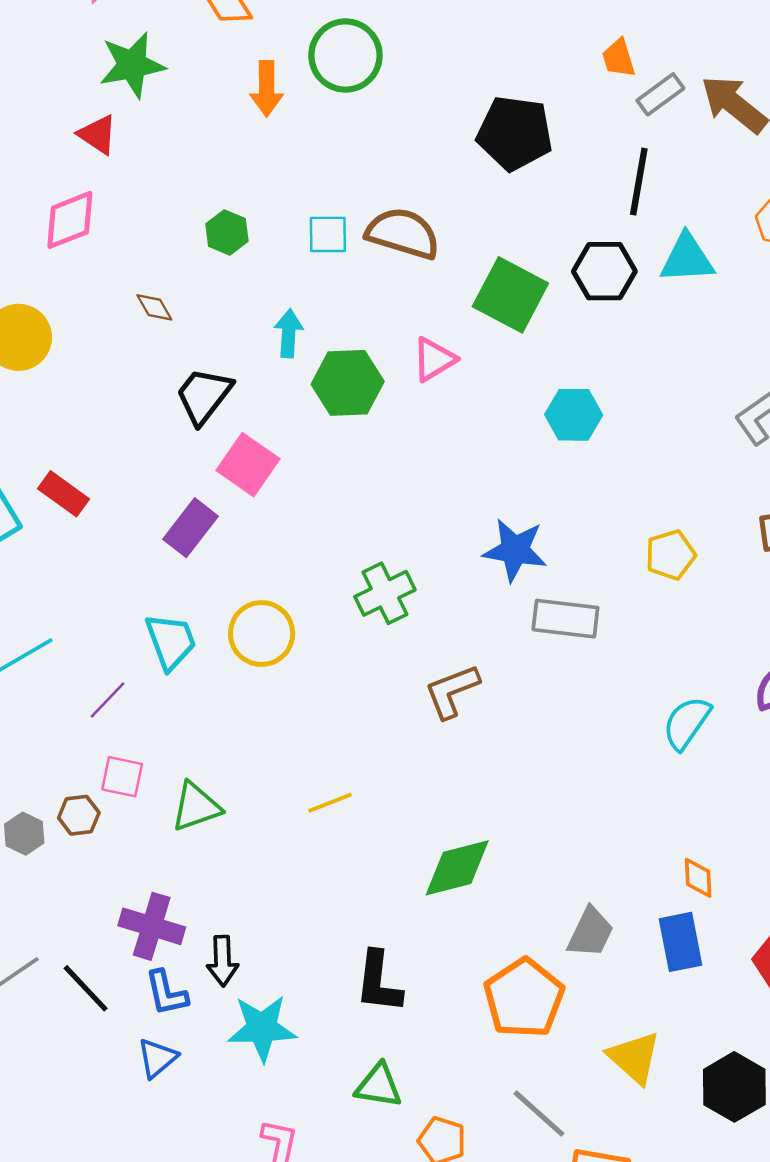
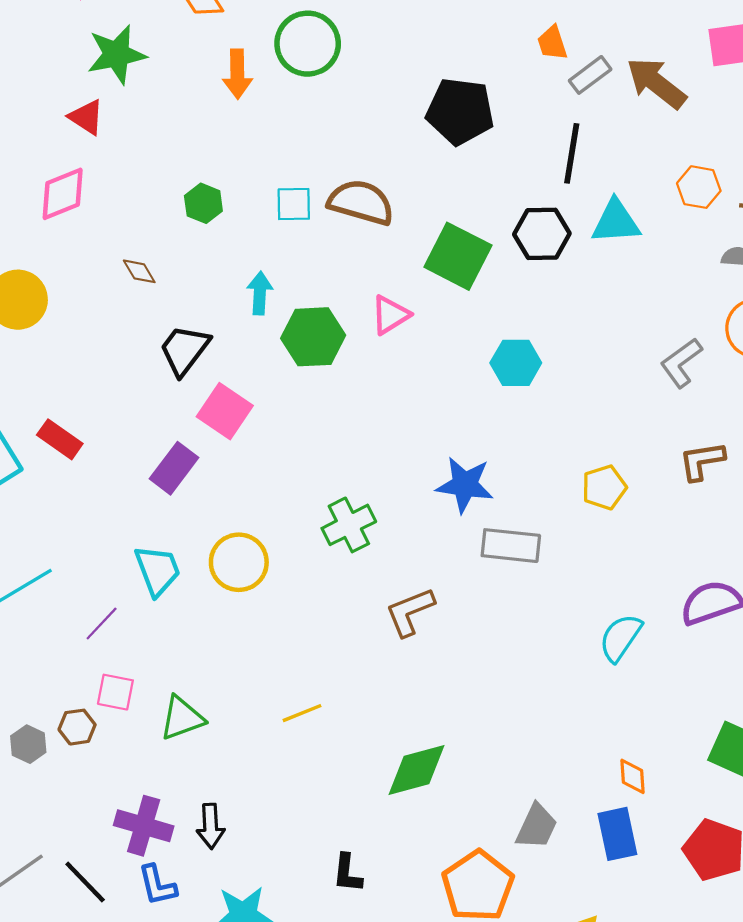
black arrow: (222, 961) -> (211, 826), moved
black L-shape: (379, 982) -> (347, 873), size x0.7

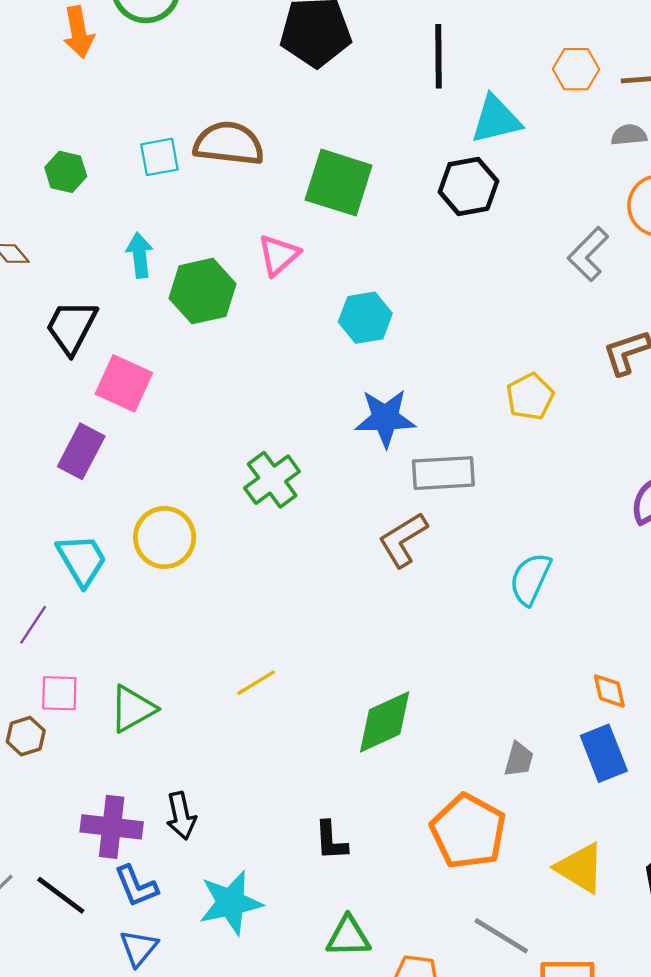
black hexagon: (542, 234) -> (468, 187), moved
cyan hexagon: (516, 363) -> (365, 318), moved
brown L-shape: (410, 612) -> (403, 540), moved
cyan semicircle: (620, 638) -> (530, 579), moved
gray trapezoid: (537, 826) -> (519, 759), size x0.7

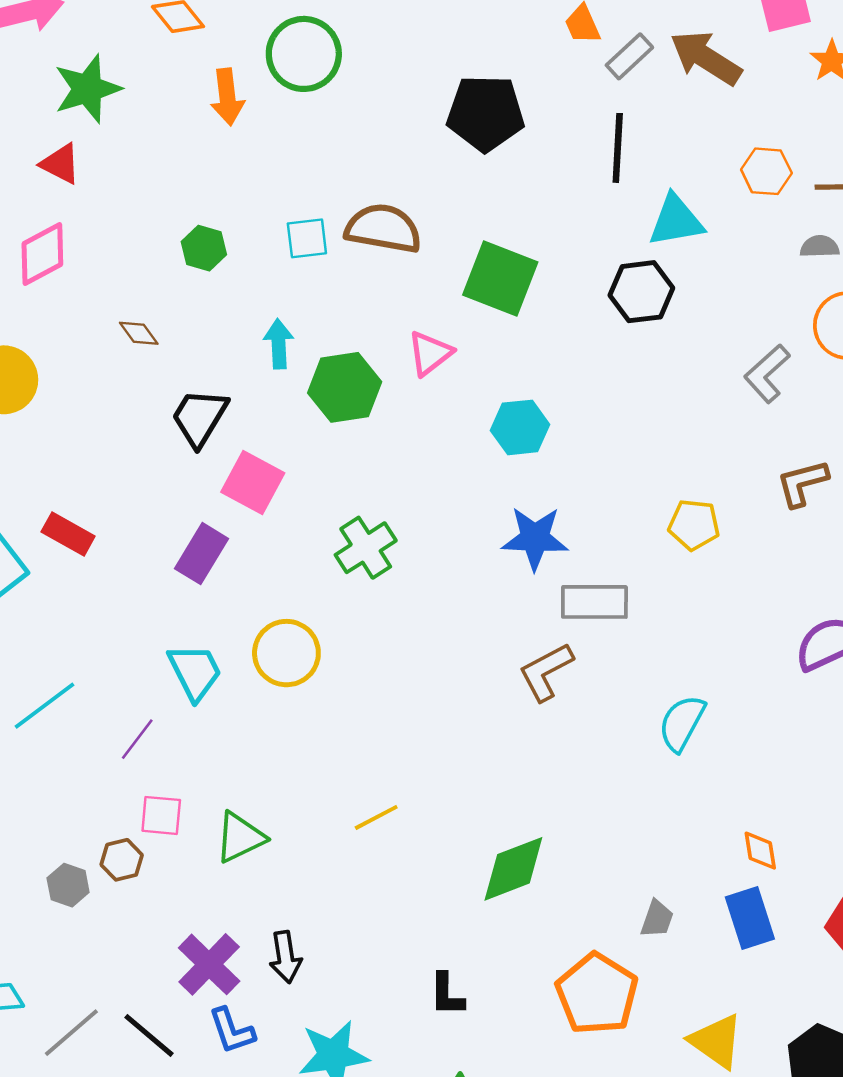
yellow pentagon: (530, 397) -> (694, 525), turned 30
green cross: (272, 480) -> (366, 548), moved
purple cross: (112, 827) -> (209, 964), turned 34

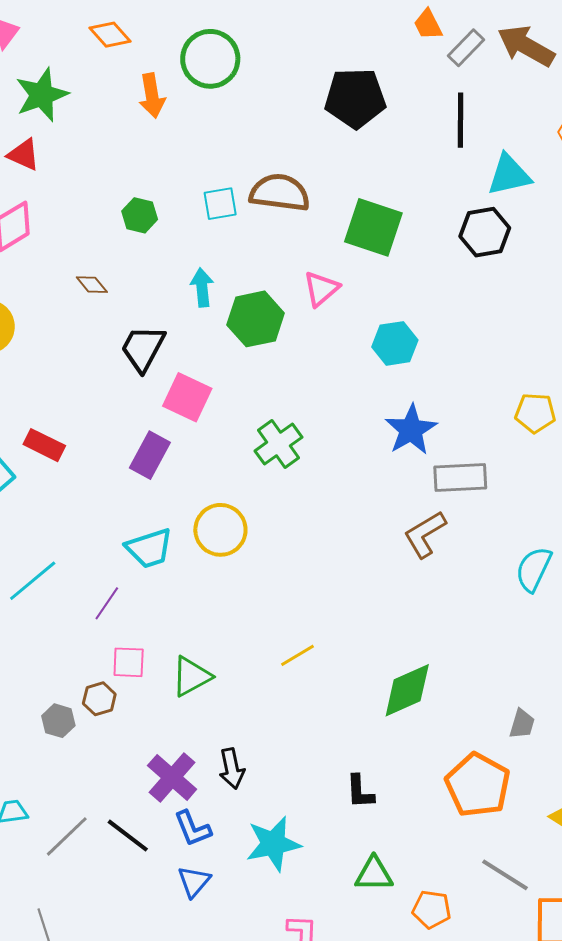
blue star: (535, 538) -> (411, 430), turned -30
cyan trapezoid: (195, 672) -> (149, 548), turned 102

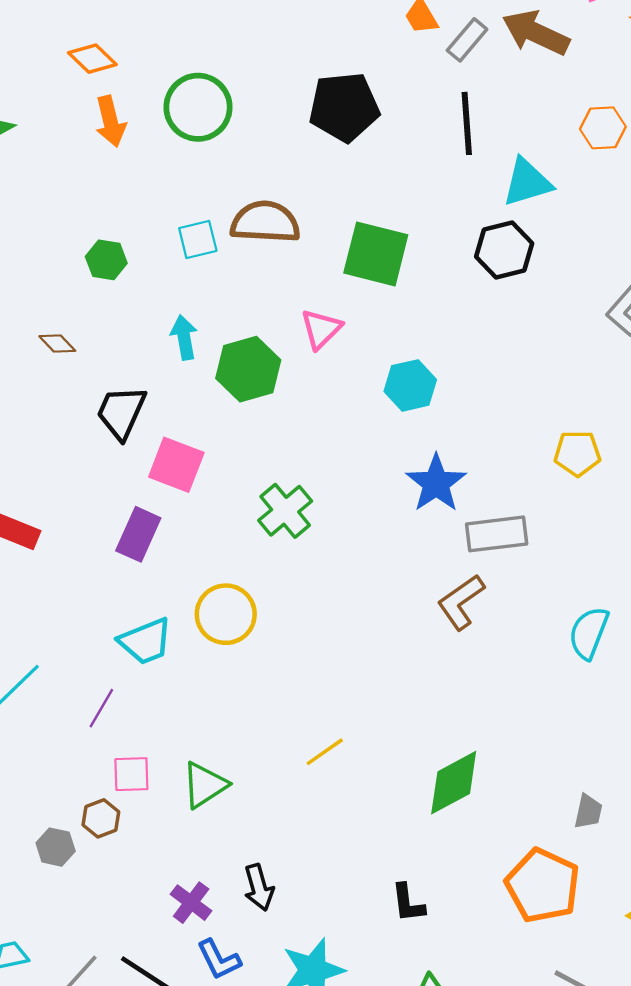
orange diamond: (110, 35) -> (92, 59), moved
green circle: (210, 59) -> (198, 107), moved
purple cross: (172, 777) -> (191, 903), size x0.7

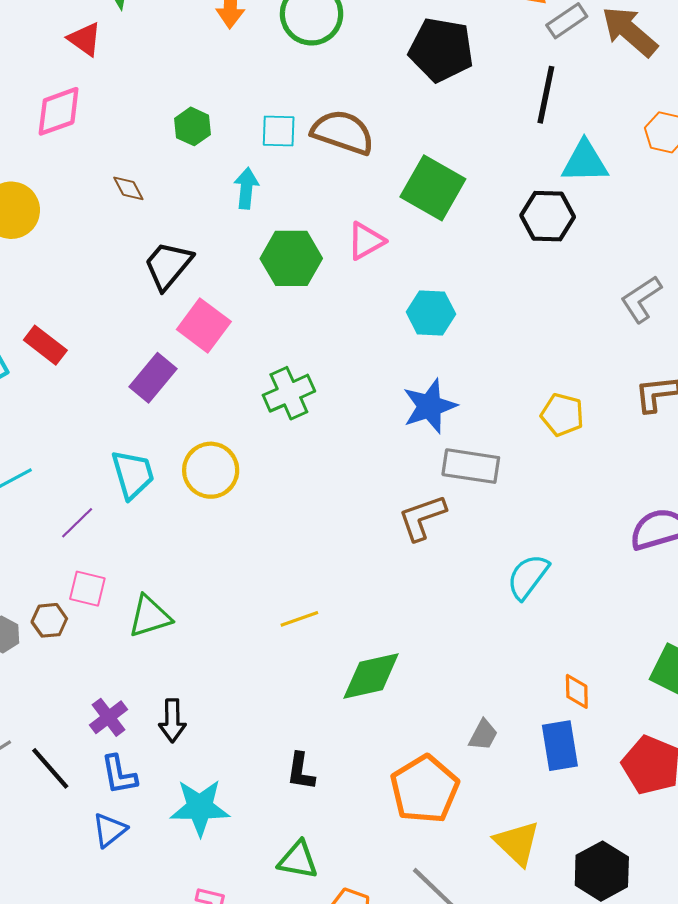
cyan arrow: (184, 337) -> (246, 188), moved
cyan trapezoid: (146, 641) -> (133, 474), turned -100
yellow line: (325, 752) -> (299, 619), moved

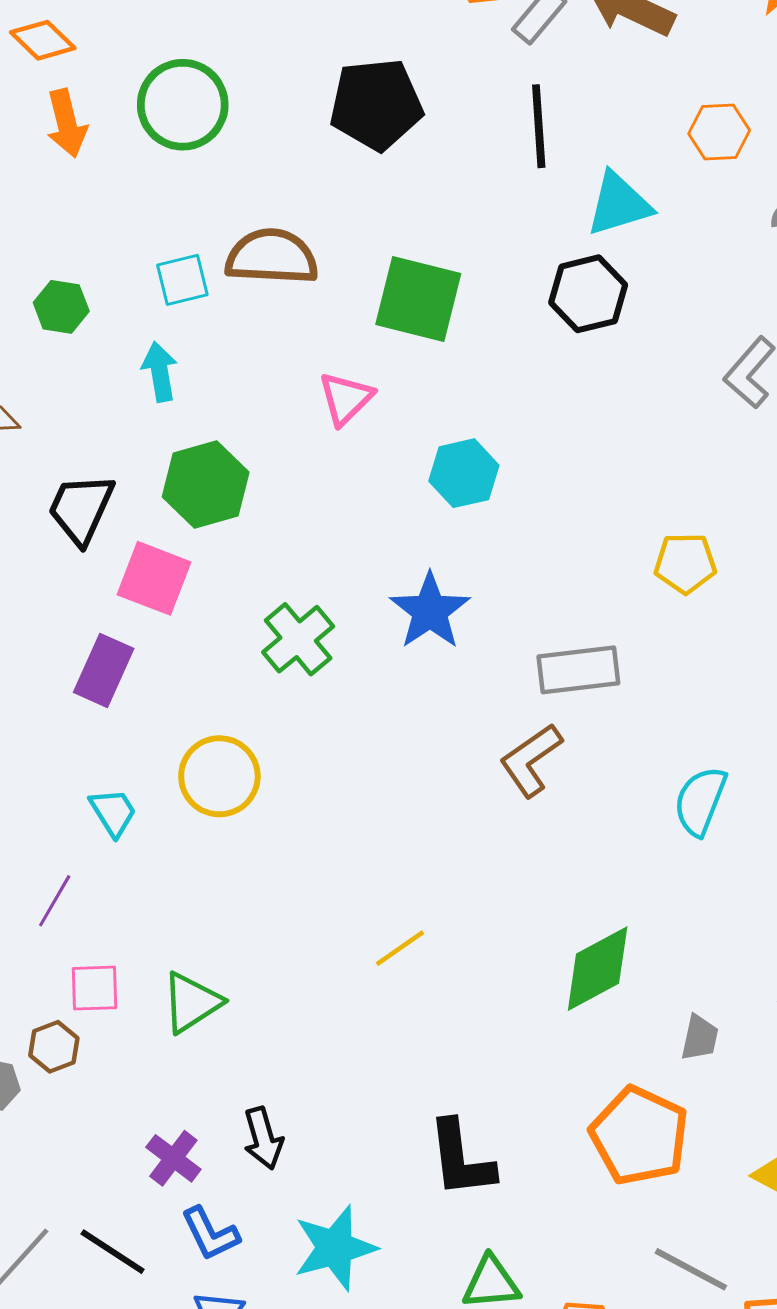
green hexagon: (291, 258) -> (206, 485), moved
blue star: (430, 406) -> (430, 611), moved
cyan trapezoid: (133, 474) -> (113, 812), size x0.7
green diamond: (371, 676) -> (598, 969), moved
black L-shape: (301, 771) -> (461, 1159), size x1.5

